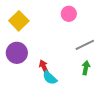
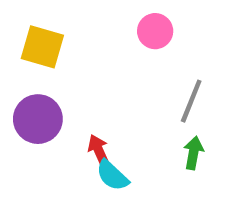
yellow square: (19, 21) -> (42, 47), turned -30
gray line: (85, 45) -> (191, 101), turned -42

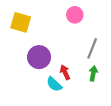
purple circle: (38, 119) -> (39, 57), moved
red arrow: (99, 151) -> (65, 72), moved

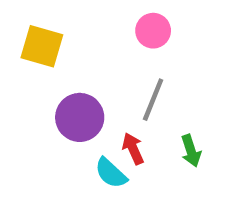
gray line: (92, 48) -> (153, 100), moved
green arrow: (93, 73) -> (191, 151), turned 152

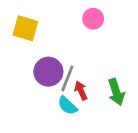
gray line: (153, 100) -> (67, 78), moved
green arrow: (191, 151) -> (116, 92), size x1.4

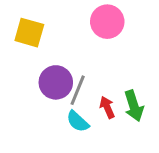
pink circle: (93, 19) -> (107, 22), size x1.4
red arrow: (81, 91) -> (107, 107), moved

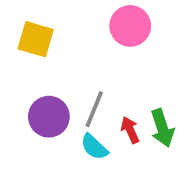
purple circle: (56, 82) -> (49, 117), moved

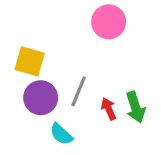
yellow square: (36, 39) -> (30, 61), moved
cyan semicircle: (94, 147) -> (61, 134), moved

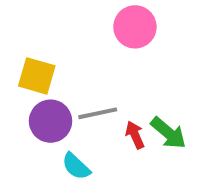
gray line: (79, 91) -> (98, 113), turned 56
green arrow: (136, 107) -> (168, 133), turned -32

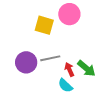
yellow square: (37, 76) -> (44, 25), moved
cyan semicircle: (76, 166) -> (65, 86), moved

